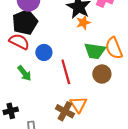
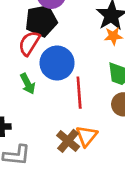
red semicircle: (19, 42) -> (29, 43), turned -96
blue circle: (44, 52) -> (57, 63), size x1.6

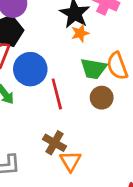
orange triangle: (87, 136) -> (70, 161), moved

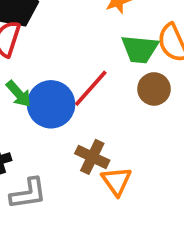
blue circle: (30, 69) -> (51, 104), moved
red line: (57, 94) -> (91, 88), turned 60

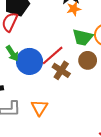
brown cross: (92, 157) -> (61, 70), moved
orange triangle: (116, 181) -> (40, 108), moved

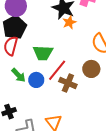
green trapezoid: (83, 37) -> (43, 53), moved
blue circle: (29, 61) -> (36, 80), size x0.6

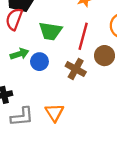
red line: (57, 70) -> (83, 36), moved, turned -30
green arrow: (19, 75) -> (20, 54), turned -70

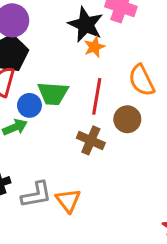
blue circle: (39, 62) -> (29, 105), moved
gray L-shape: (22, 117) -> (36, 195), moved

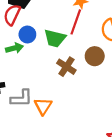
green trapezoid: (53, 93) -> (55, 38), moved
red line: (97, 96) -> (76, 22), moved

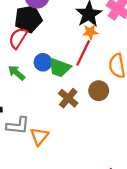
blue circle: (27, 34) -> (43, 62), moved
green arrow: (14, 48) -> (17, 73), turned -133

